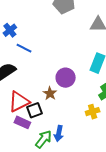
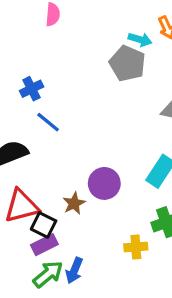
black square: (35, 110) -> (44, 225), turned 35
purple rectangle: (22, 122) -> (44, 245), moved, turned -63

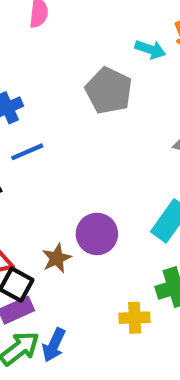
gray pentagon: (127, 63) -> (109, 91), moved
blue line: (48, 122) -> (27, 152), turned -65

